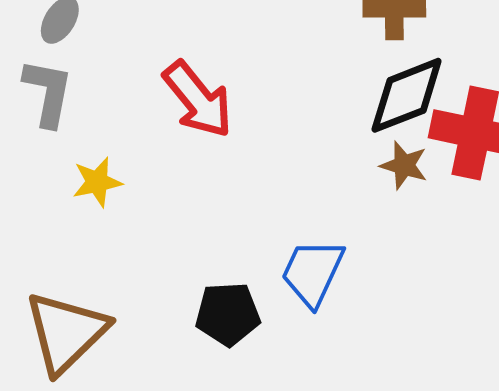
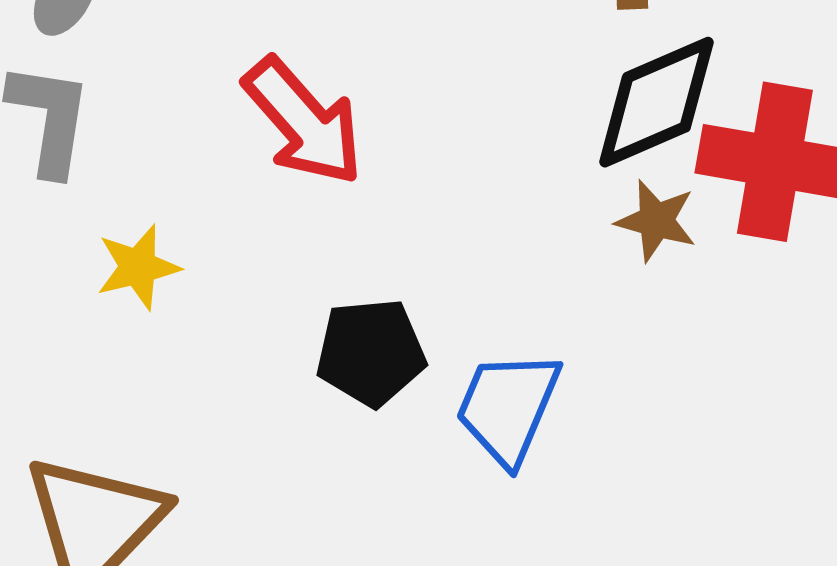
black pentagon: (228, 314) -> (371, 352), moved

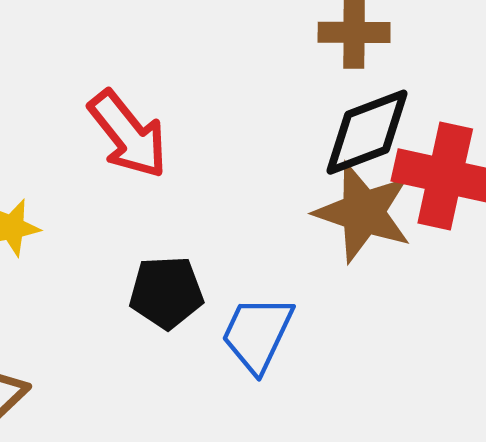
brown star: (656, 221) -> (363, 212), size x1.8

